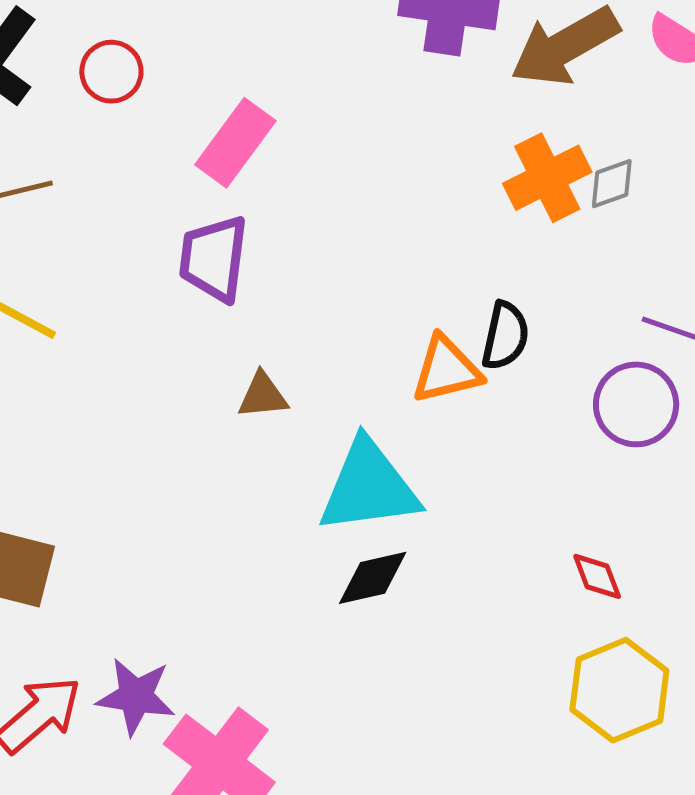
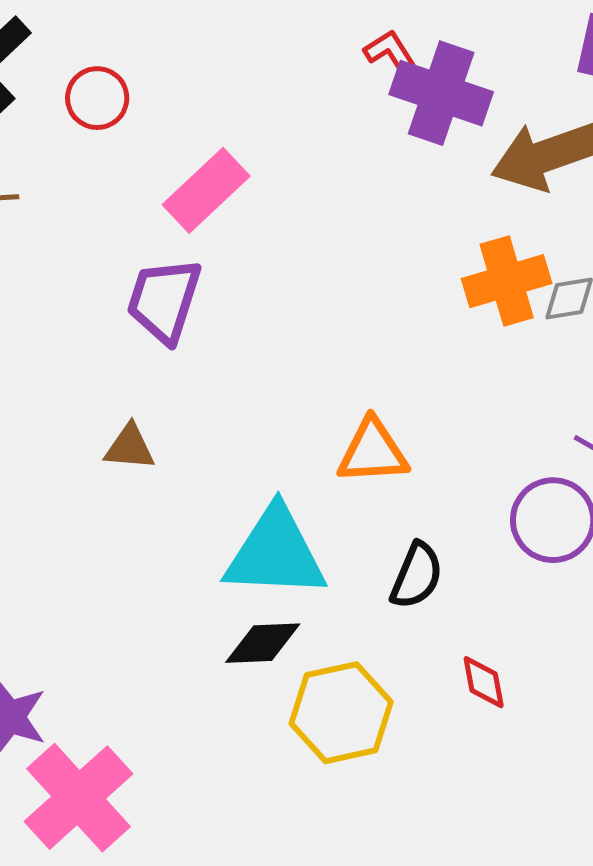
black semicircle: (505, 336) -> (417, 576), moved
brown triangle: (263, 396) -> (130, 447), moved
yellow hexagon: (619, 690) -> (341, 713), moved

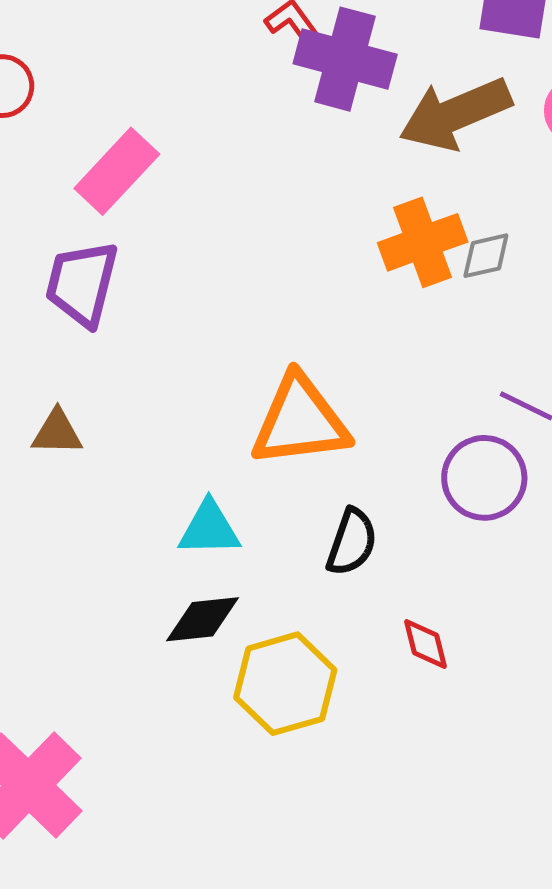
orange triangle: (373, 452) -> (300, 421), size x1.4
cyan triangle: (275, 553) -> (209, 529), size x0.6

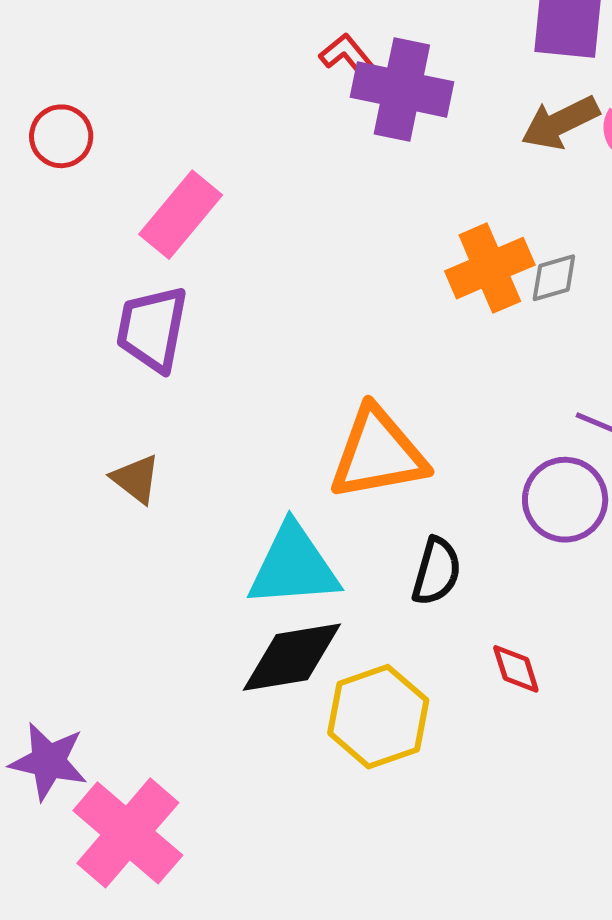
brown arrow: (455, 114) -> (560, 123), moved, size x0.7
brown triangle: (57, 432) -> (136, 479), turned 40
cyan triangle: (209, 529) -> (293, 566), size x1.5
black diamond: (202, 619) -> (292, 657), size x1.4

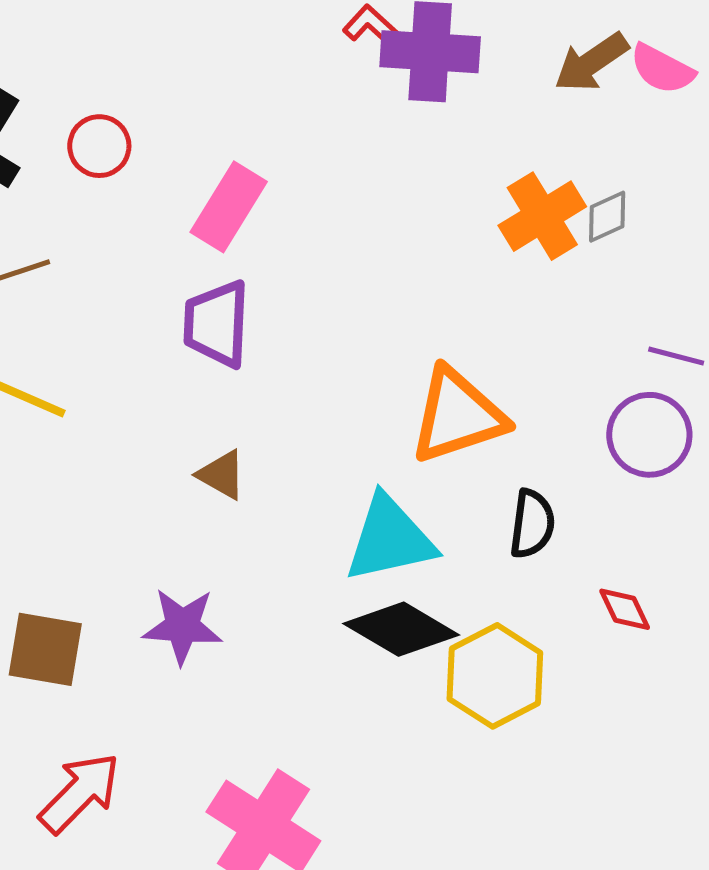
black diamond: (292, 657) -> (401, 629), turned 48
purple star: (48, 761) -> (182, 626), moved

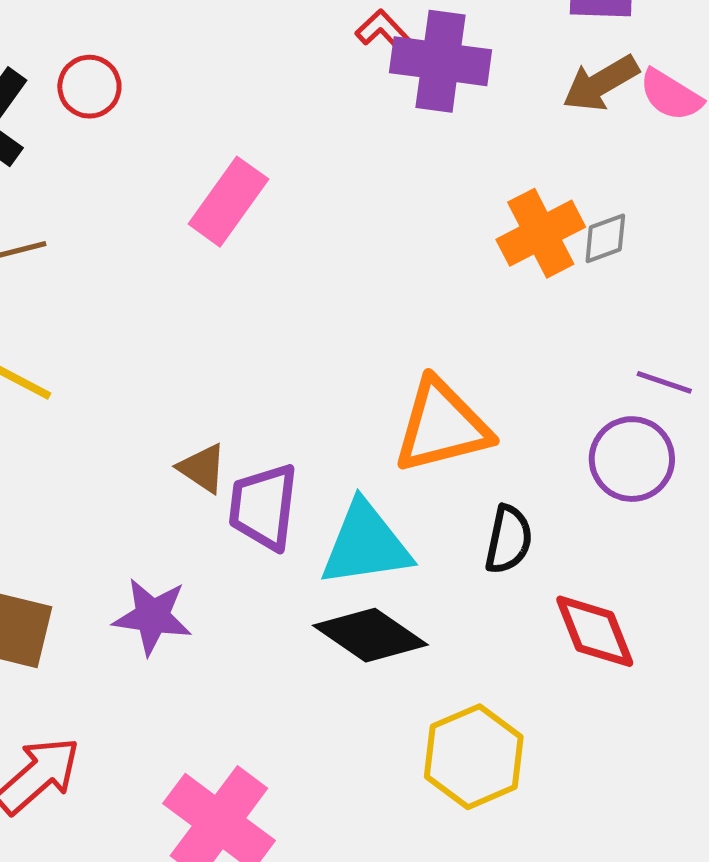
red circle: (99, 146) -> (89, 87), moved
purple trapezoid: (217, 324) -> (263, 507), moved
red diamond: (625, 609) -> (595, 631), size x1.6
yellow hexagon: (495, 676) -> (474, 757), moved

